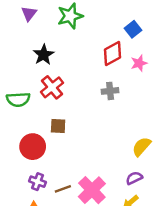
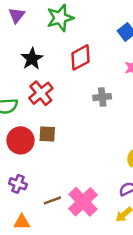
red diamond: (112, 53) -> (80, 57), moved
red circle: (33, 147) -> (20, 140), moved
purple cross: (37, 182) -> (18, 184), moved

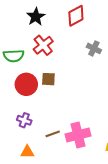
gray cross: (102, 97) -> (94, 48), turned 32
pink cross: (83, 202) -> (78, 135), turned 30

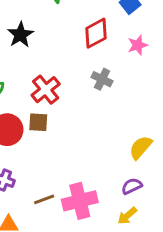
red diamond: (76, 16) -> (96, 33), moved
red cross: (43, 45) -> (46, 90), moved

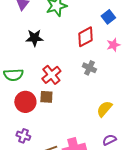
black star: (20, 35) -> (34, 38), turned 30
yellow semicircle: (141, 147) -> (104, 109), moved

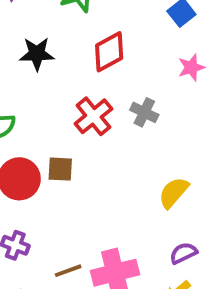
red diamond: (85, 37) -> (109, 52), moved
red cross: (51, 75) -> (93, 116), moved

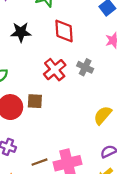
red diamond: (109, 52) -> (64, 31), turned -65

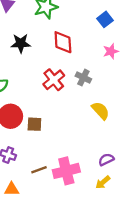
brown square: (35, 101) -> (34, 124), moved
yellow semicircle: (103, 115) -> (100, 111), moved, turned 96

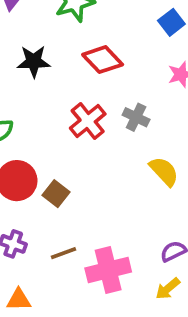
red diamond: (63, 42) -> (103, 60), turned -40
brown square: (34, 124) -> (56, 194), turned 35
brown line: (39, 170) -> (63, 253), moved

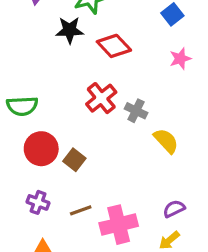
black star: (34, 61) -> (70, 30), moved
gray cross: (136, 117) -> (136, 111), moved

